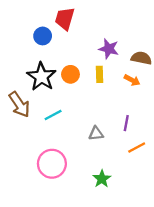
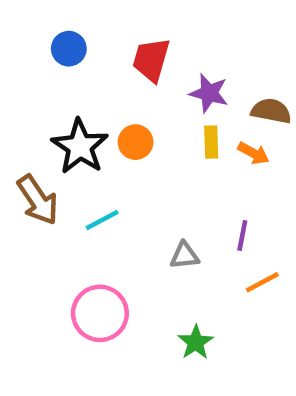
red trapezoid: (65, 19) -> (151, 60), moved
blue circle: (43, 36) -> (69, 49), moved
yellow rectangle: (100, 74) -> (211, 142), moved

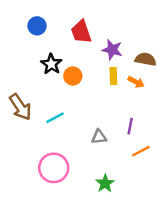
red trapezoid: (151, 60) -> (81, 32), turned -35
black star: (80, 147) -> (51, 64), moved, size x0.7

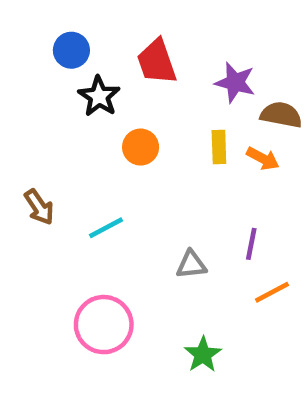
purple star: (112, 50) -> (235, 82), moved
black star: (51, 64) -> (99, 96), moved
brown arrow: (20, 107) -> (39, 207), size x0.7

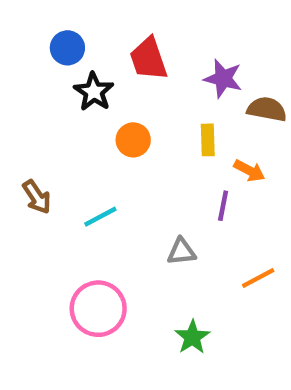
orange arrow: (263, 159) -> (249, 171), moved
purple line: (251, 244) -> (223, 206), moved

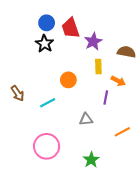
blue circle: (67, 48) -> (47, 23), moved
purple star: (223, 79) -> (93, 42), moved, turned 30
orange circle: (133, 140) -> (68, 80), moved

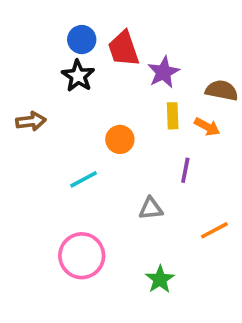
orange arrow: (118, 81) -> (207, 127), moved
brown arrow: (18, 93) -> (31, 121), moved, turned -63

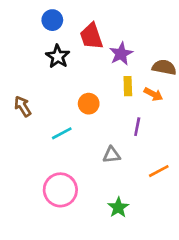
blue circle: (82, 40) -> (52, 20), moved
brown arrow: (31, 121) -> (23, 106), moved, turned -115

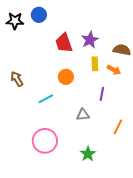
red trapezoid: (91, 36) -> (64, 43), moved
black star: (58, 56) -> (15, 21), moved, turned -30
orange line: (159, 171) -> (118, 127), turned -35

